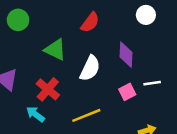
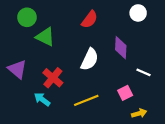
green triangle: (55, 50) -> (45, 37), moved
white line: (152, 83) -> (144, 72), turned 32
pink square: (127, 92) -> (125, 93), moved

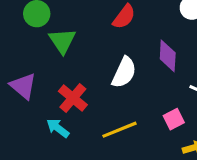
green triangle: (45, 37) -> (62, 41), turned 30

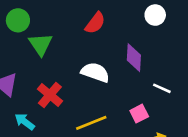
white semicircle: (124, 72) -> (95, 72), turned -96
cyan arrow: (58, 128) -> (25, 122), moved

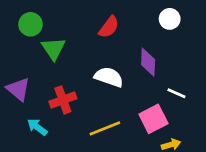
red cross: (50, 95) -> (63, 100), turned 30
pink square: (139, 114) -> (153, 119), size x1.5

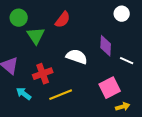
red semicircle: (109, 27) -> (63, 20), moved
white line: (176, 93) -> (127, 61), moved
yellow line: (105, 128) -> (61, 95), moved

